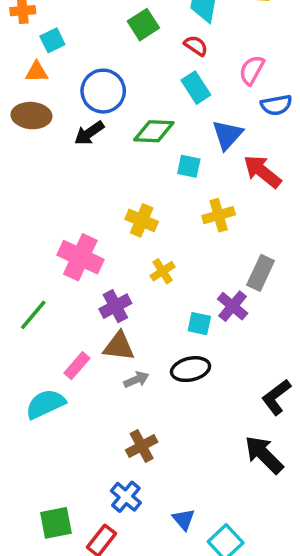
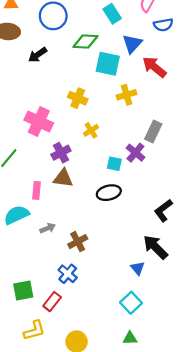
black arrow: (89, 133) -> (38, 55), moved
cyan square: (189, 166) -> (108, 64), size x1.6
pink rectangle: (77, 366) -> (37, 190), turned -36
gray arrow: (136, 380) -> (48, 228), moved
blue triangle: (184, 519) -> (138, 268), moved

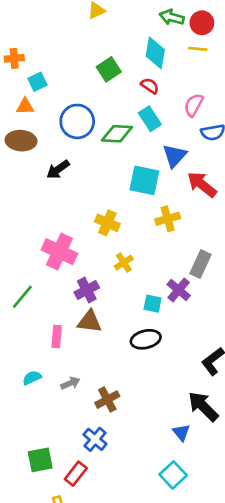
green diamond: (85, 41) -> (117, 134), moved
cyan semicircle: (17, 215) -> (32, 378), moved, size x0.6

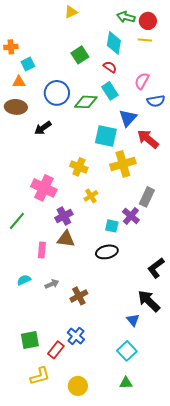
yellow cross: (168, 219) -> (123, 164), size x1.4
blue cross: (95, 439) -> (76, 336), moved

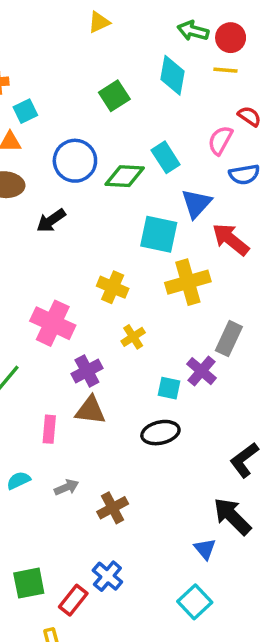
red semicircle: (110, 67) -> (249, 116), moved

